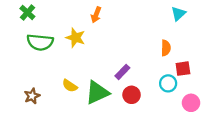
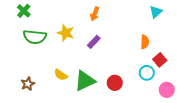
orange arrow: (96, 15) -> (95, 14), moved
red square: (183, 69) -> (160, 60), turned -32
purple rectangle: (122, 72) -> (94, 42), moved

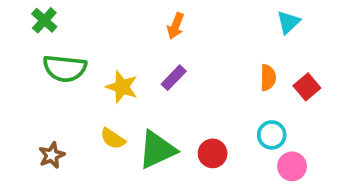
yellow star: (66, 33) -> (122, 87), moved
red square: (160, 60) -> (307, 87), moved
pink circle: (167, 90) -> (292, 166), moved

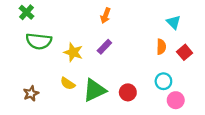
cyan triangle: (288, 22) -> (173, 22), moved, turned -32

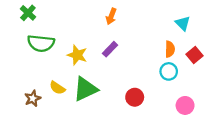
cyan circle: (163, 81) -> (169, 71), moved
yellow semicircle: (68, 83) -> (57, 88), moved
green triangle: (94, 90) -> (85, 89), moved

